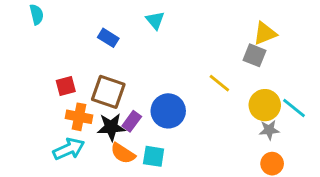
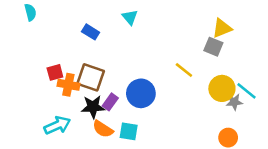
orange cross: (79, 117) -> (68, 85), moved
gray star: (269, 130) -> (234, 102), moved

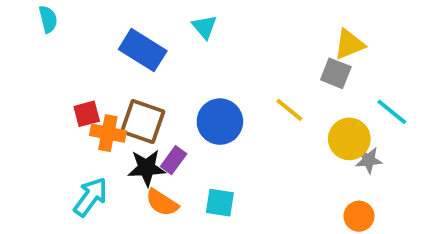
blue rectangle: (91, 32) -> (143, 50), size x1.6
cyan line: (247, 91) -> (392, 112), moved
blue circle: (141, 93) -> (220, 122), moved
cyan arrow: (57, 125) -> (91, 197), turned -30
cyan square: (129, 131) -> (220, 203), moved

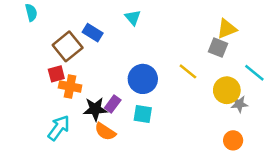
blue rectangle: (143, 50) -> (93, 33), size x0.7
brown square: (143, 122) -> (68, 46), moved, turned 32
cyan square: (220, 203) -> (143, 114), moved

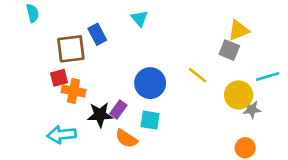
blue rectangle: (93, 33) -> (97, 34), turned 30
brown square: (68, 46) -> (71, 49), turned 32
cyan line: (254, 73) -> (268, 77), turned -55
cyan arrow: (59, 128) -> (62, 135), turned -132
orange semicircle: (105, 132) -> (126, 139), moved

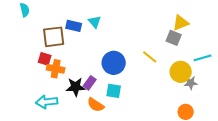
cyan triangle: (140, 18) -> (95, 22), moved
blue rectangle: (97, 34) -> (74, 26), turned -49
red square: (59, 78) -> (45, 59), turned 32

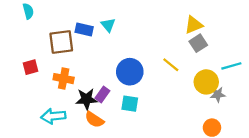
yellow triangle: (181, 23) -> (194, 25), moved
gray square: (174, 38) -> (198, 43), turned 35
red square: (45, 59) -> (30, 67), moved, turned -32
orange semicircle: (96, 105) -> (94, 120), moved

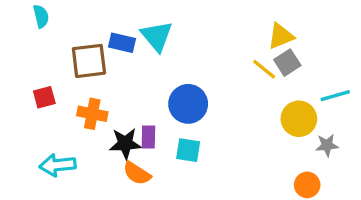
cyan triangle: (108, 25) -> (157, 36), size x1.5
yellow line: (171, 65) -> (264, 69), moved
purple rectangle: (102, 95) -> (148, 137), turned -35
gray star: (218, 95) -> (327, 145), moved
cyan arrow: (53, 116) -> (58, 165), moved

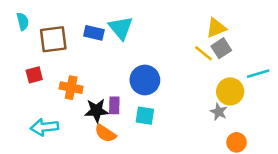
cyan semicircle: (41, 16) -> (23, 21), moved
brown square: (89, 61) -> (53, 39), moved
gray star: (327, 145) -> (219, 112), moved, turned 30

